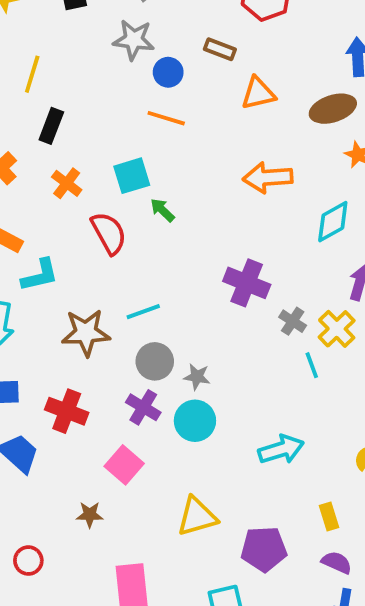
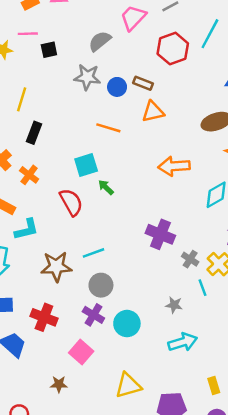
blue circle: (168, 72) -> (117, 87), moved
orange triangle: (258, 93) -> (153, 112), moved
orange cross: (67, 183) -> (29, 175), moved
gray star: (197, 377) -> (174, 305), moved

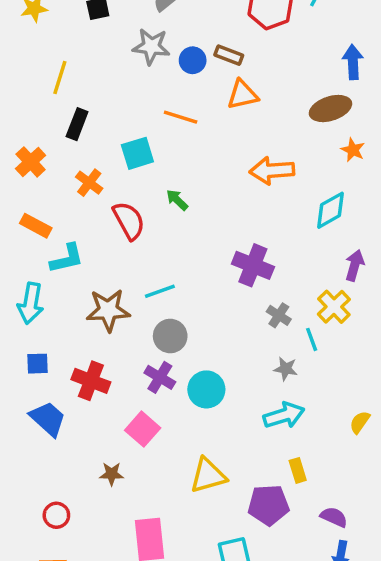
cyan square: (86, 165) -> (137, 153), moved
orange cross: (29, 175) -> (89, 183), moved
gray cross: (190, 259) -> (279, 315), moved
gray star: (174, 305) -> (286, 369), moved
yellow rectangle: (214, 385) -> (298, 470), moved

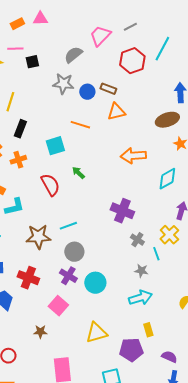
orange cross: (89, 183) -> (18, 160), moved, turned 35

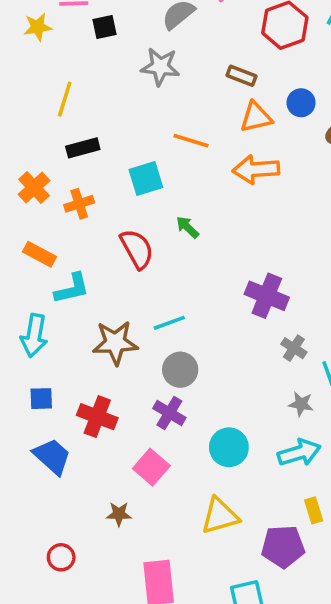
blue circle: (87, 92) -> (301, 103), moved
black rectangle: (20, 129) -> (83, 148), turned 54
orange arrow: (133, 156) -> (256, 169), moved
cyan circle: (95, 283) -> (229, 447), moved

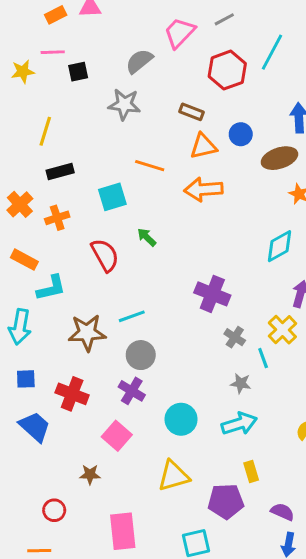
red circle: (61, 557) -> (54, 510), moved

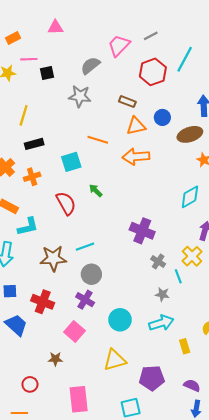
orange rectangle: (56, 15) -> (13, 38), moved
yellow rectangle: (251, 471) -> (185, 346), moved

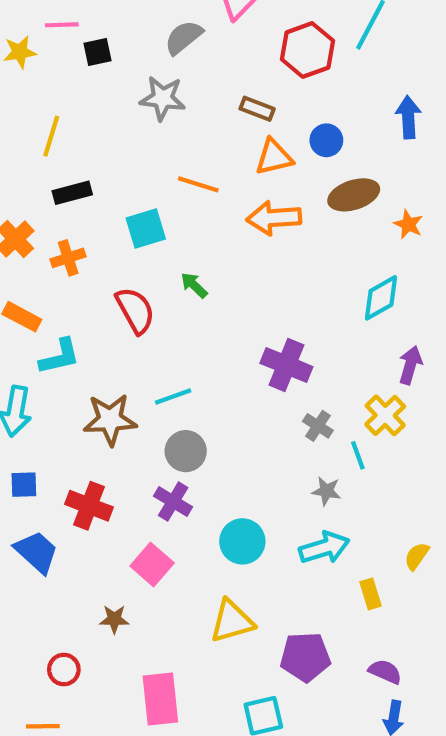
brown ellipse: (190, 134) -> (354, 195), moved

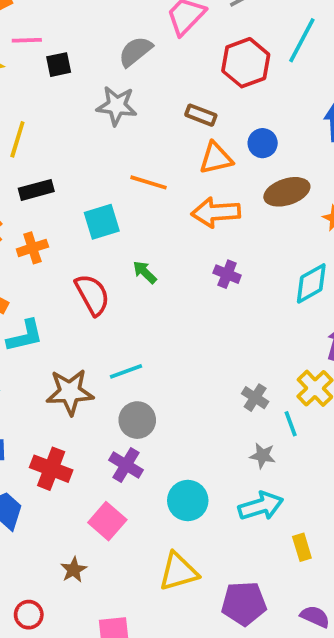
purple cross: (286, 365) -> (227, 274), moved, size x0.6
brown star: (114, 619) -> (74, 570), turned -30

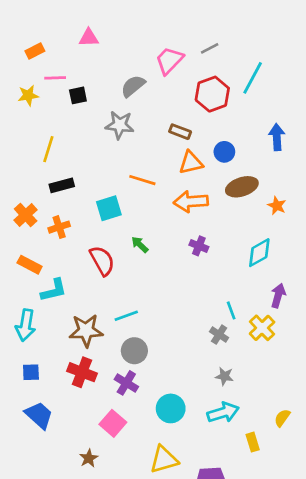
cyan line: (291, 424) -> (231, 310), moved
red cross: (51, 469) -> (82, 372), moved

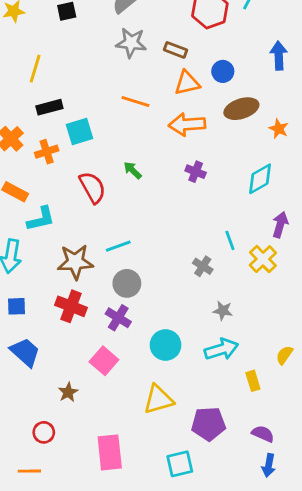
gray star: (120, 125) -> (131, 43), moved
cyan square: (109, 208) -> (80, 132), moved
gray cross: (219, 335) -> (203, 266), moved
brown star: (89, 458) -> (68, 392), moved

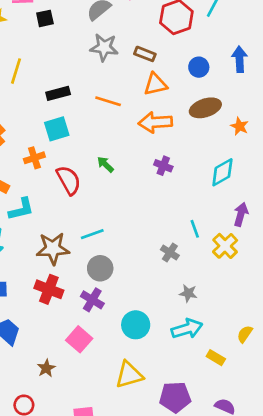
blue circle: (223, 71) -> (199, 67), moved
black rectangle: (49, 107) -> (58, 93), moved
orange cross: (47, 152) -> (34, 158), moved
yellow rectangle: (253, 381) -> (216, 358), turned -42

